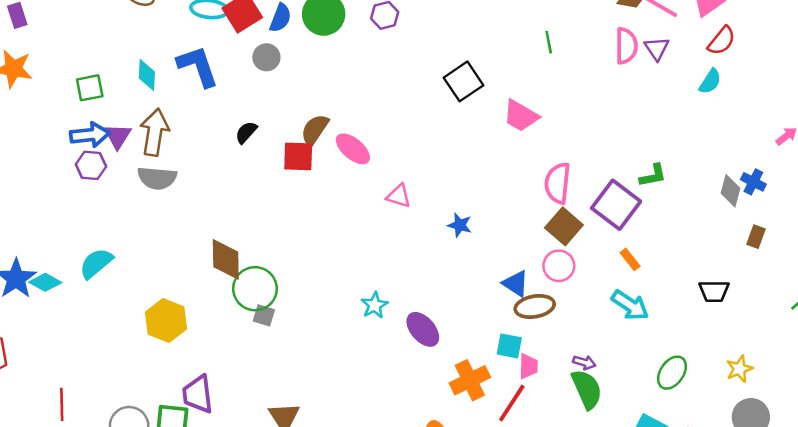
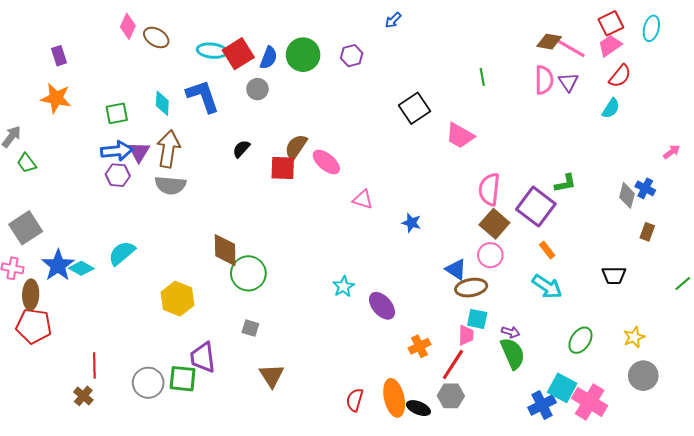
gray square: (264, 315) -> (250, 328), moved
cyan square: (509, 346) -> (477, 319), moved
orange cross: (470, 380) -> (419, 346), size x0.7

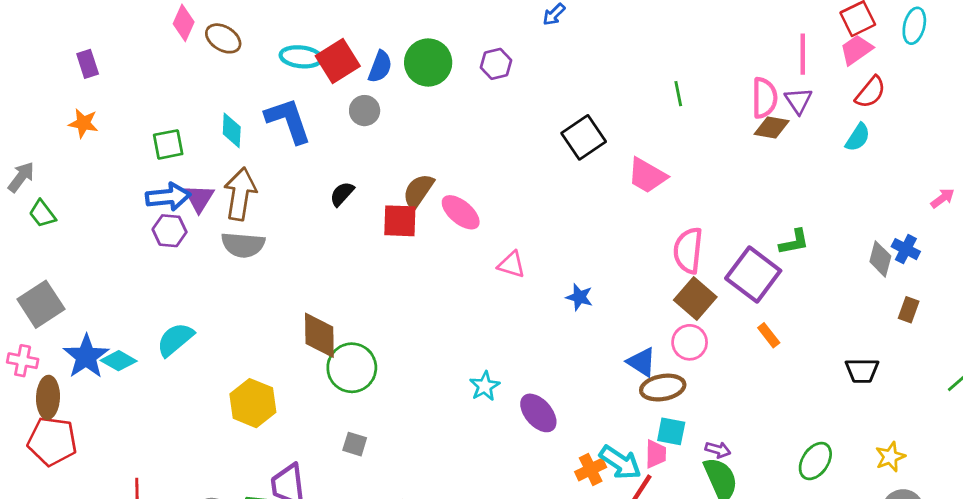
brown diamond: (549, 42) -> (772, 127), moved
pink line: (571, 49) -> (803, 54), turned 60
orange star: (56, 98) -> (83, 123), size x0.7
cyan arrow: (547, 287) -> (620, 462), moved

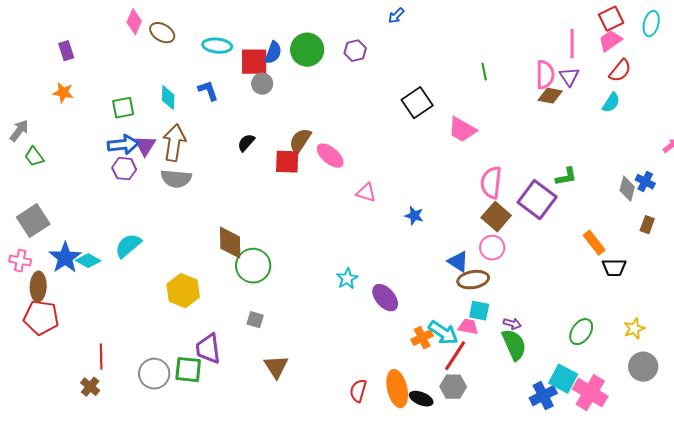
red square: (338, 61) -> (254, 62), moved, turned 32
blue L-shape: (288, 120) -> (208, 91), size x0.6
orange rectangle: (769, 335) -> (594, 243), moved, size x1.4
pink trapezoid: (656, 454) -> (468, 327), turned -80

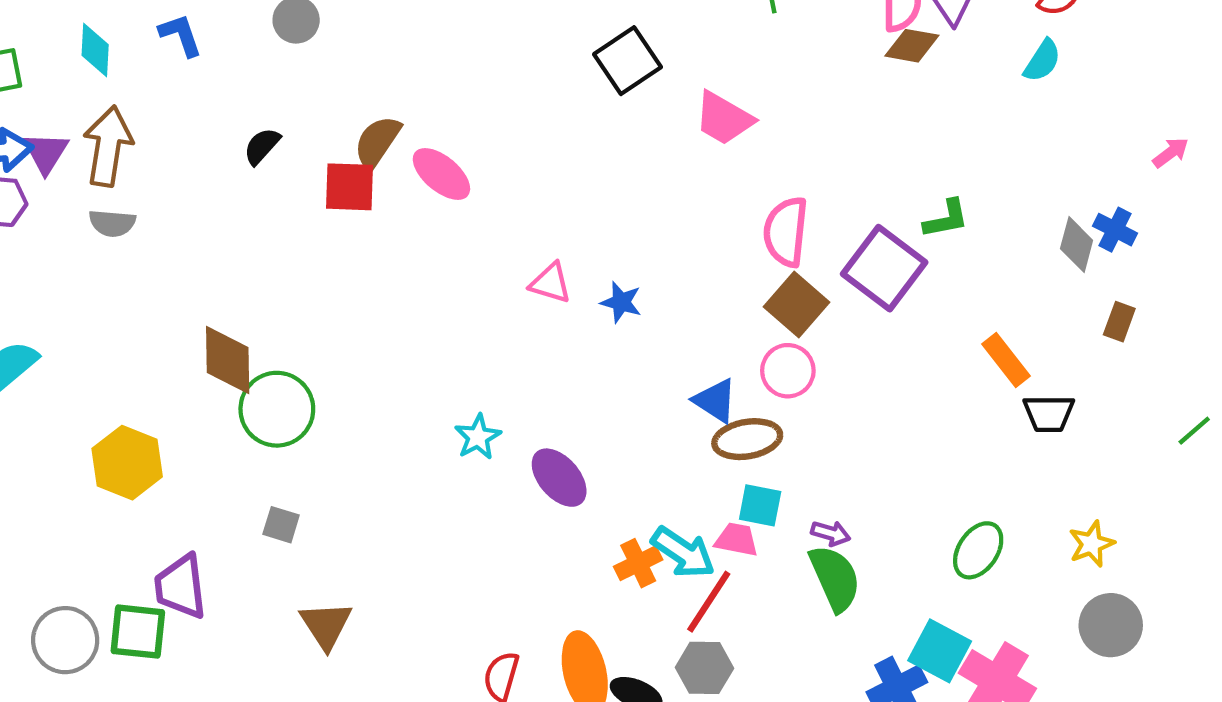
gray semicircle: (176, 179) -> (112, 223), size x0.7
pink triangle: (366, 193) -> (551, 283), moved

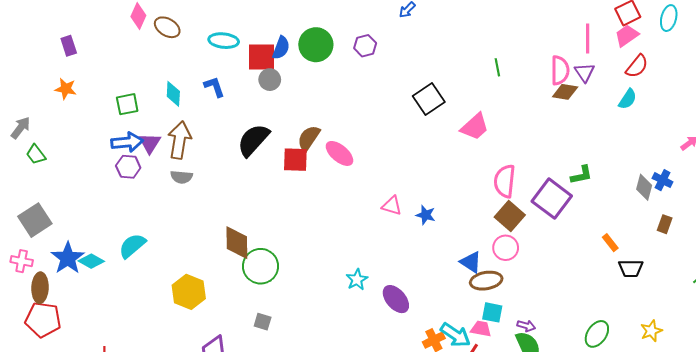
pink trapezoid: (724, 118) -> (475, 127), turned -72
black semicircle: (262, 146) -> (253, 140), size x1.8
orange rectangle: (1006, 360) -> (610, 243), size x0.7

